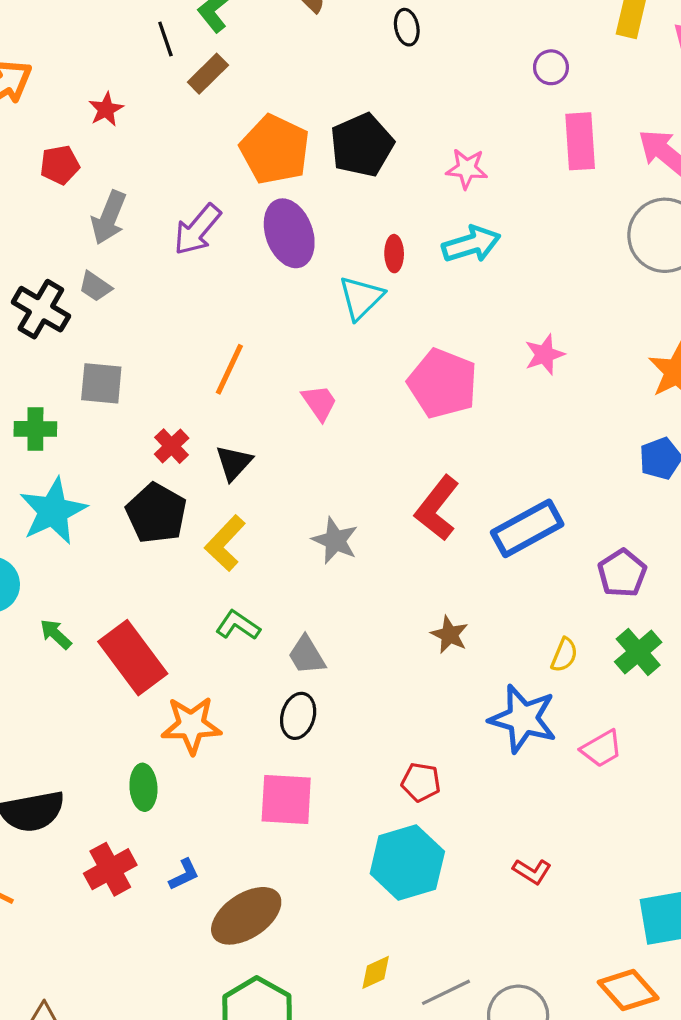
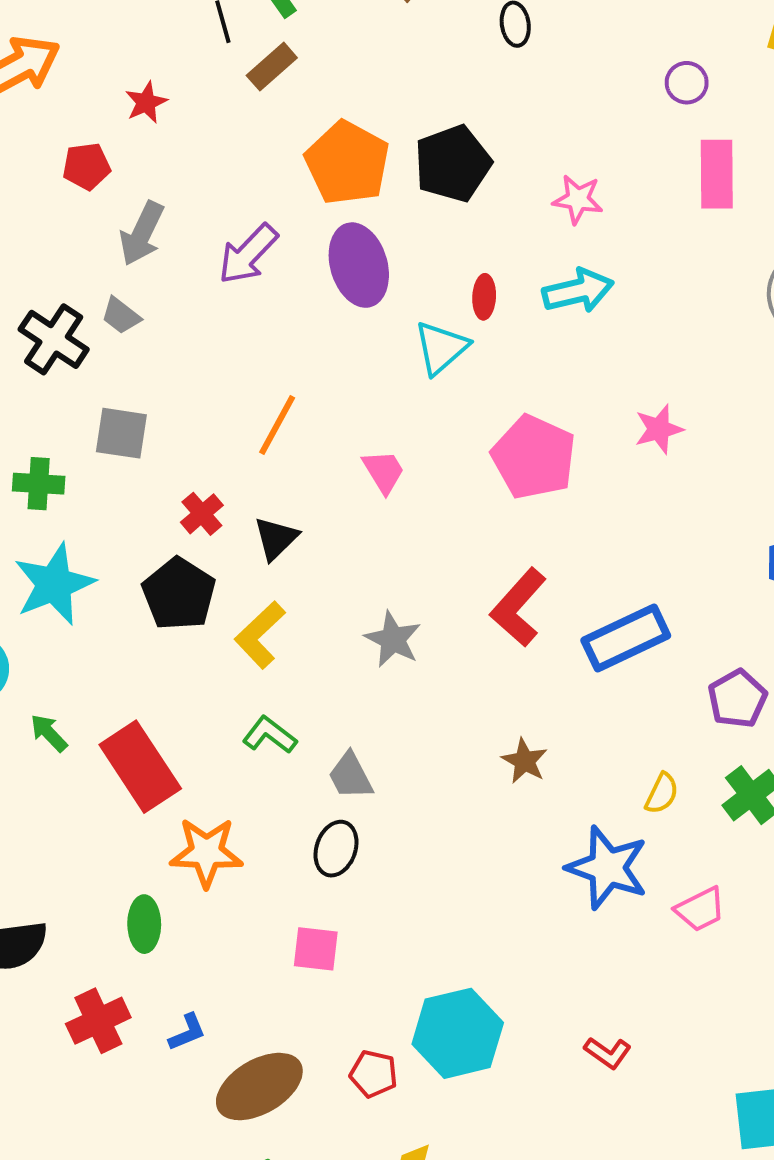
red pentagon: (421, 782) -> (374, 1074), moved
pink square: (286, 800) -> (316, 949), size x0.7

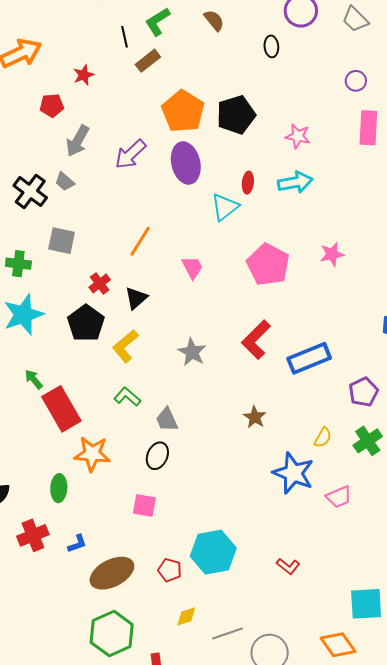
green arrow: (49, 733) -> (34, 379), moved

